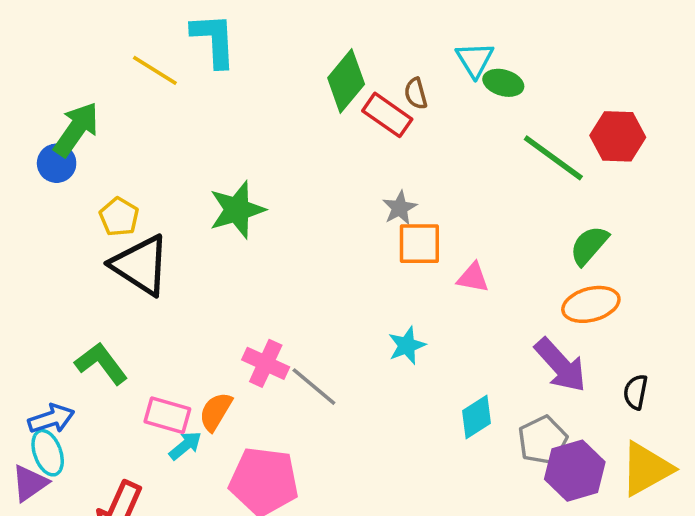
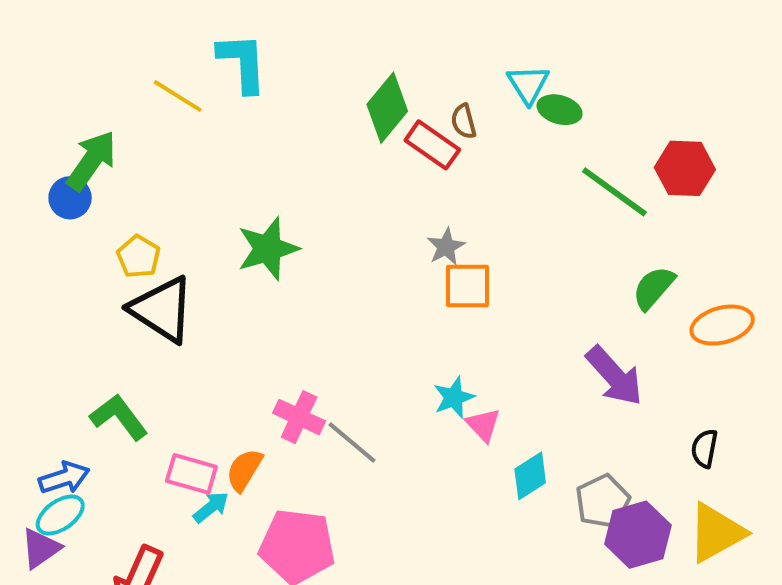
pink triangle: (473, 278) -> (483, 425), moved, turned 36
orange ellipse: (591, 304) -> (722, 325), moved
purple arrow: (561, 365) -> (614, 376), moved
cyan ellipse: (48, 453) -> (60, 515), turned 75

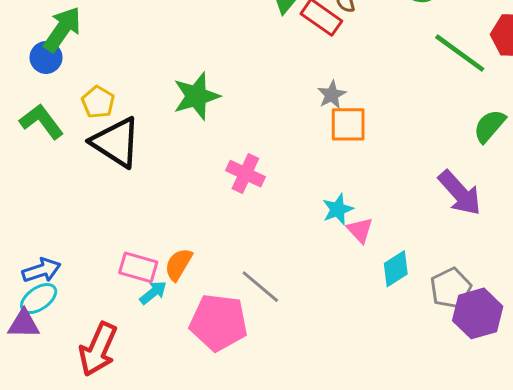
green L-shape: (119, 417) -> (42, 121), moved
pink cross: (299, 417) -> (245, 174), moved
gray line: (352, 443) -> (260, 287), moved
purple triangle: (41, 548) -> (24, 324), turned 36

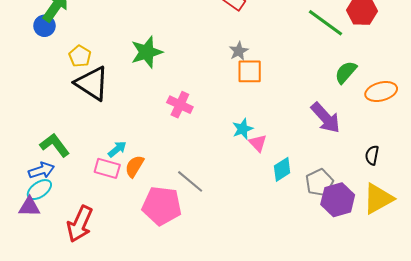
green L-shape: (42, 121) -> (55, 145), moved
cyan arrow: (153, 293) -> (117, 149), moved

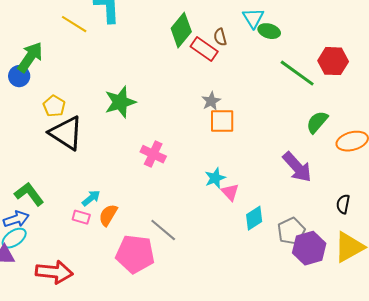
pink rectangle: (107, 168) -> (81, 217), size x0.7
red arrow: (80, 224) -> (54, 272), turned -108

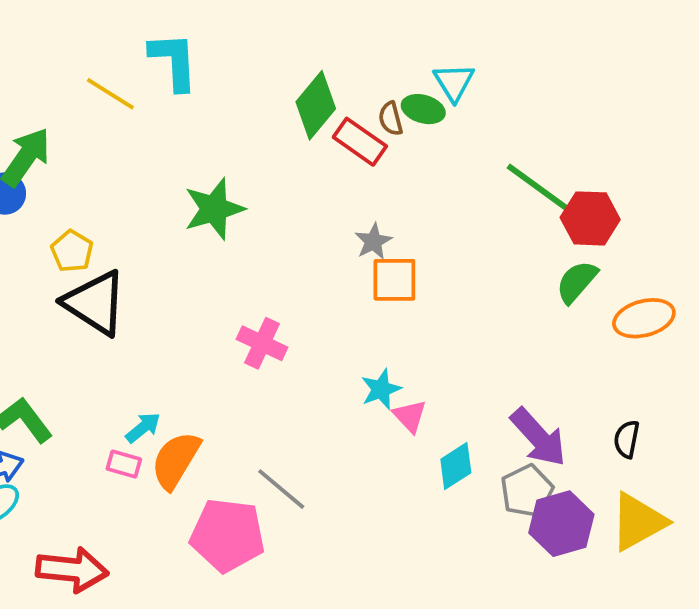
green ellipse: (269, 31) -> (423, 109), moved
red hexagon: (333, 61) -> (590, 218), moved
green star: (120, 102) -> (214, 209), moved
purple arrow: (297, 167) -> (538, 437), moved
orange semicircle: (108, 215) -> (176, 460), size x1.4

